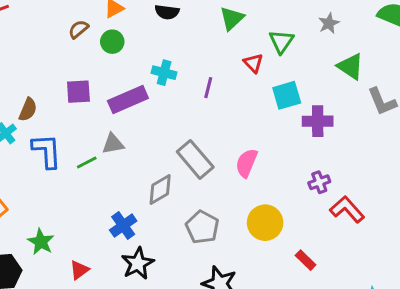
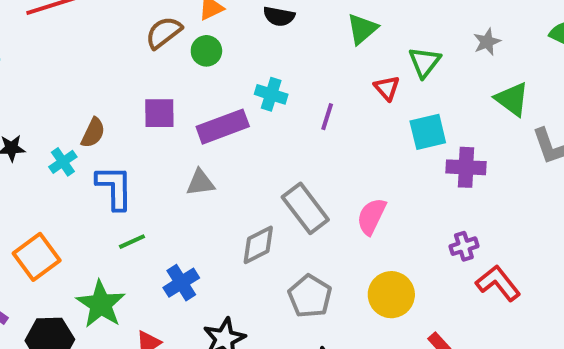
brown semicircle: (78, 29) -> (164, 33), size x1.4
green line: (87, 163) -> (132, 242), moved
blue cross: (123, 225) -> (181, 283), moved
green star: (41, 242) -> (101, 304), size x1.4

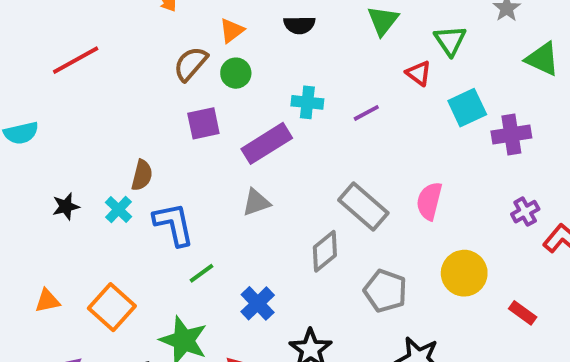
purple square: (159, 113) -> (203, 123), moved
purple line: (327, 117) -> (366, 113), turned 56

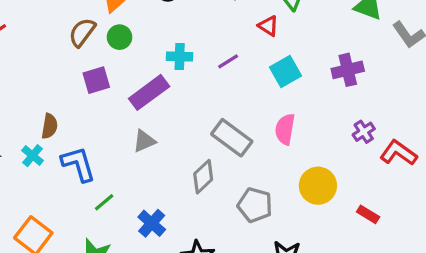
cyan square: (467, 108) -> (286, 72), moved

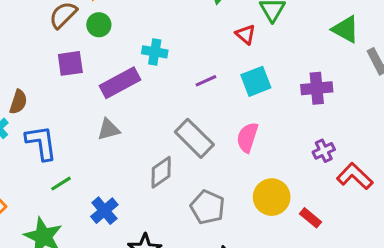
purple line: (228, 61) -> (206, 81), moved
red rectangle: (368, 214) -> (310, 218), moved

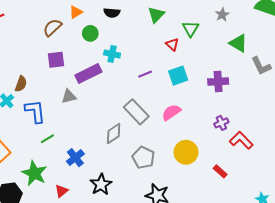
green circle: (99, 25) -> (90, 33), moved
gray triangle: (109, 129) -> (69, 96), moved
pink semicircle: (247, 137) -> (171, 112), turned 36
red rectangle: (310, 218) -> (220, 171), moved

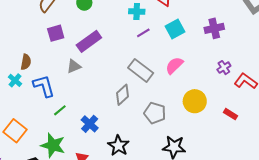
cyan cross: (112, 54) -> (137, 11), moved

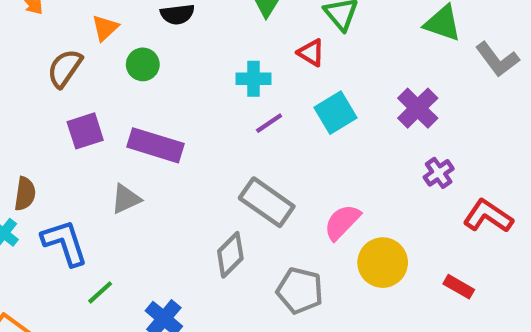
purple cross: (214, 28) -> (418, 108), turned -30
purple rectangle: (89, 41) -> (156, 145), turned 55
pink semicircle: (174, 65) -> (342, 222), moved
purple cross: (224, 68) -> (439, 173), moved

